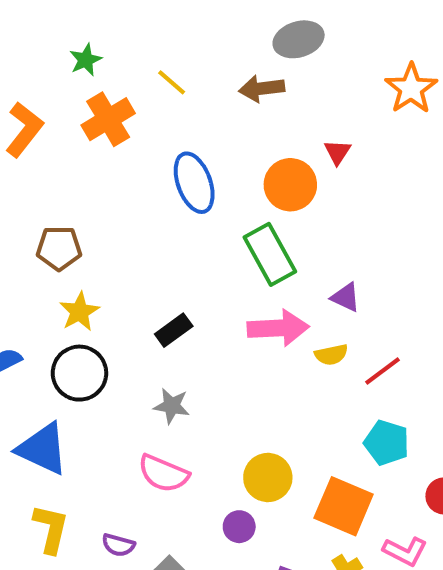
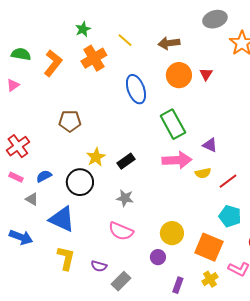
gray ellipse: (299, 39) -> (215, 19), moved
orange circle: (290, 185) -> (179, 75), moved
yellow star: (79, 312) -> (96, 157), moved

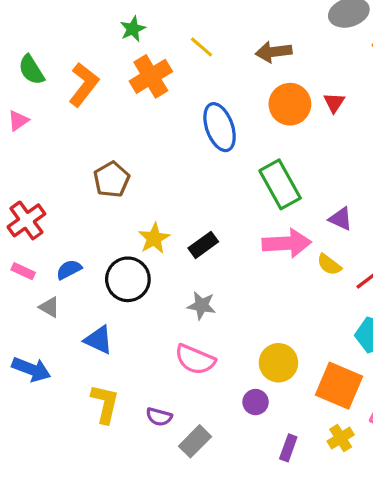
green semicircle: (21, 54) -> (31, 70), turned -132
brown pentagon: (70, 121) -> (112, 179), turned -30
yellow semicircle: (203, 173) -> (329, 265), turned 49
blue triangle: (62, 219) -> (98, 340), size x0.7

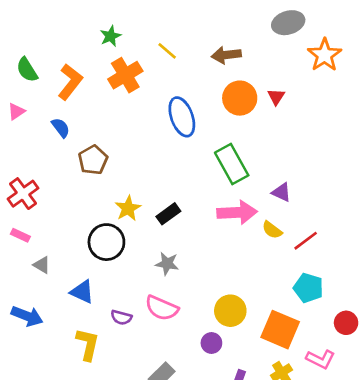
blue semicircle: (69, 269) -> (61, 128), moved, turned 80
purple semicircle: (159, 417) -> (121, 317), moved

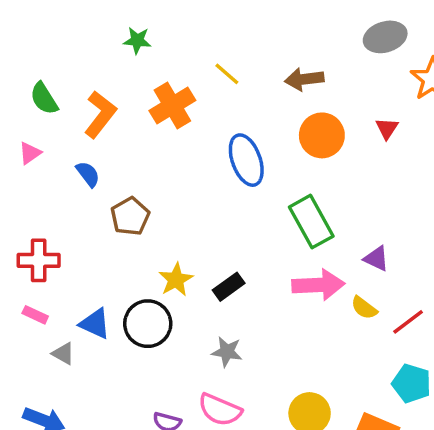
green star: (111, 36) -> (137, 40), moved, turned 30
red triangle: (276, 97) -> (387, 128), moved
red cross: (23, 194) -> (39, 260), turned 36
blue triangle: (82, 292) -> (95, 324), moved

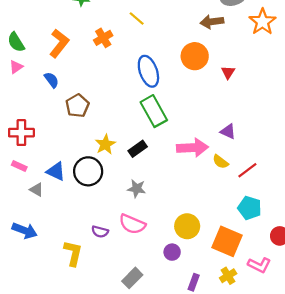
brown arrow: (304, 79) -> (212, 22), moved
green semicircle: (44, 98) -> (16, 42), moved
orange cross: (172, 106) -> (103, 38), size x0.7
red triangle: (387, 128) -> (228, 72), moved
green rectangle: (311, 222) -> (154, 111), moved

